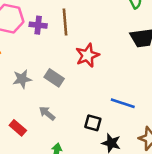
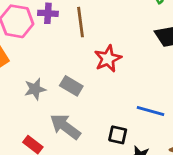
purple cross: (38, 25) -> (48, 13), moved
gray arrow: (47, 113) -> (65, 127), size x1.6

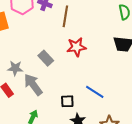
gray star: (35, 89) -> (15, 68), moved
black square: (118, 135) -> (67, 101), turned -32

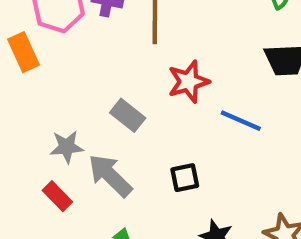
blue line: (95, 92) -> (241, 121), moved
black square: (67, 101) -> (185, 178), moved

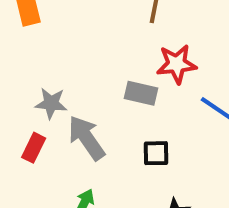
gray rectangle: (128, 115) -> (141, 93), moved, turned -36
red rectangle: (57, 196) -> (34, 148), turned 60

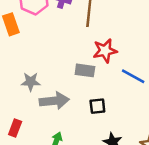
gray arrow: (87, 138) -> (54, 101), turned 124
red rectangle: (34, 148) -> (15, 128), moved

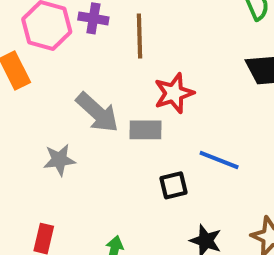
blue line: (133, 76) -> (219, 160), moved
gray arrow: (54, 101) -> (97, 112), moved, turned 56

